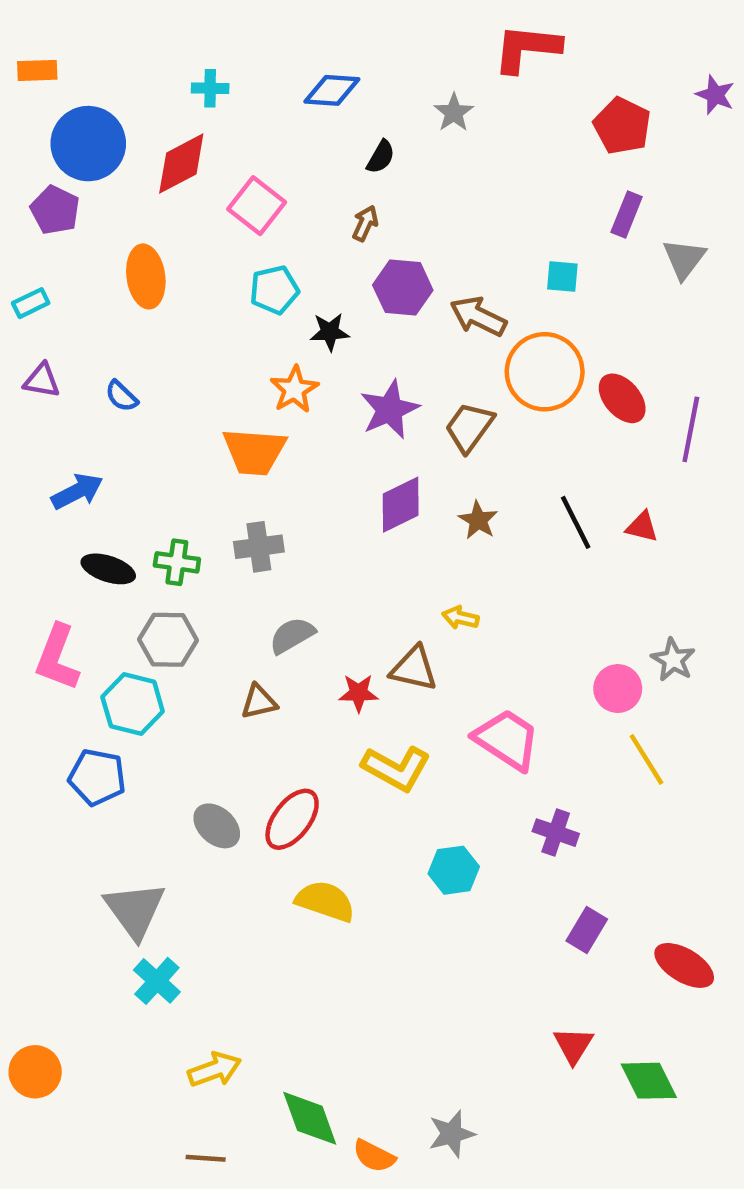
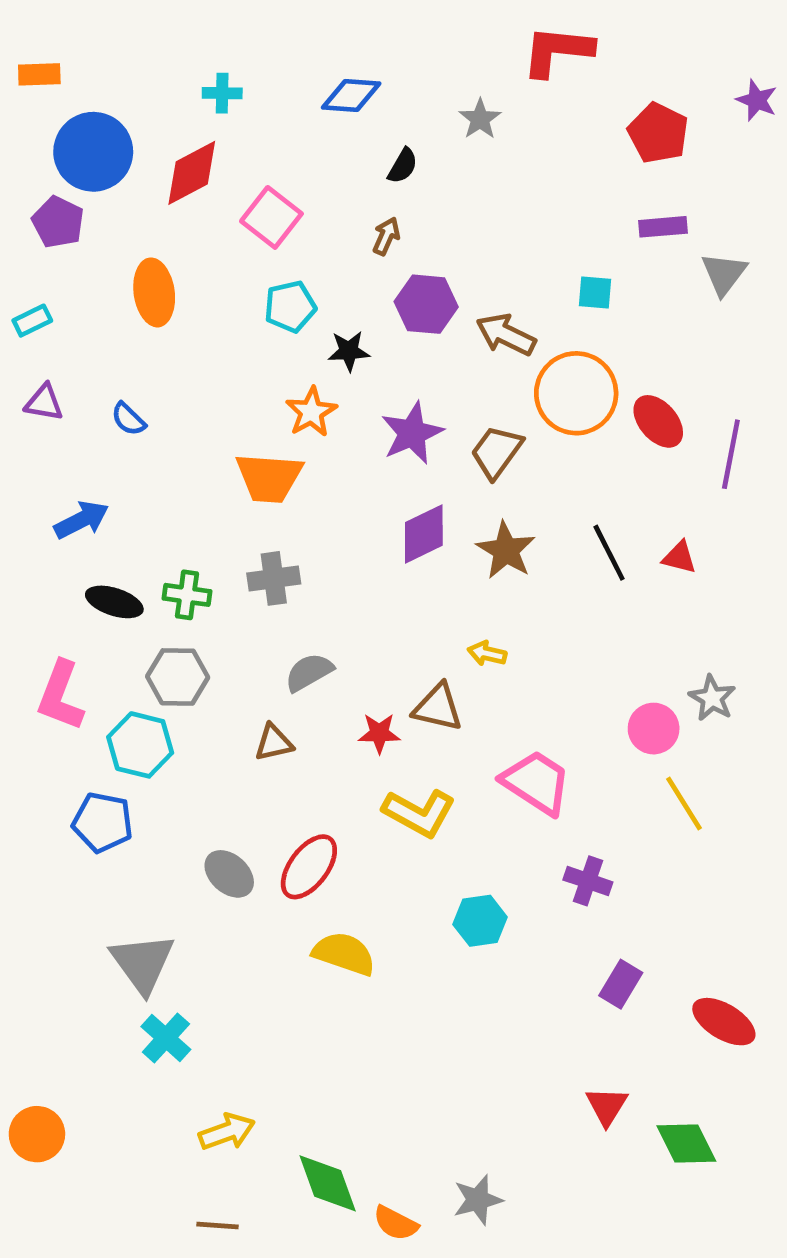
purple rectangle: (627, 214) -> (663, 227), turned 63
brown star: (478, 520) -> (506, 550), size x1.4

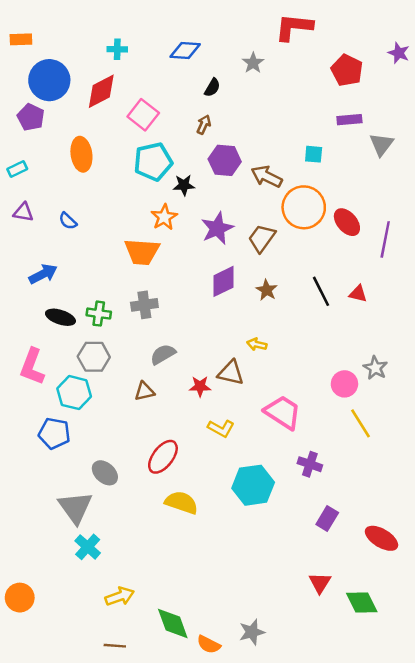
cyan pentagon: (290, 307) -> (153, 162), size x1.4
brown star: (506, 550) -> (267, 290), size x0.7
yellow L-shape: (419, 813) -> (221, 428), size x0.7
gray ellipse: (229, 874) -> (105, 473), moved
cyan hexagon: (480, 921) -> (253, 485), size x1.5

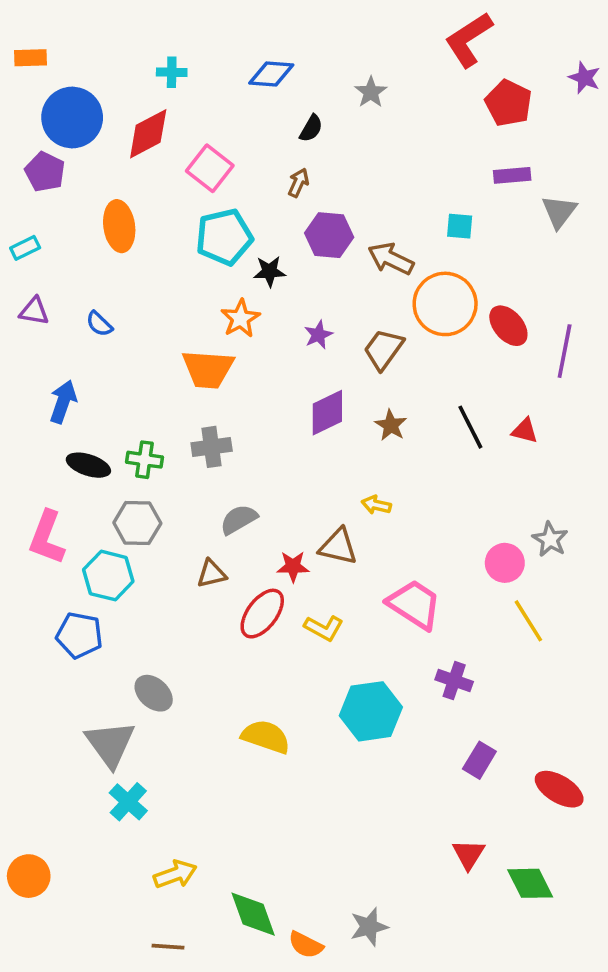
red L-shape: (294, 27) -> (469, 40), moved, turned -39
purple star: (217, 228) -> (318, 335), size x0.6
blue arrow: (43, 274) -> (63, 402), turned -44
red ellipse: (163, 457) -> (262, 614), moved

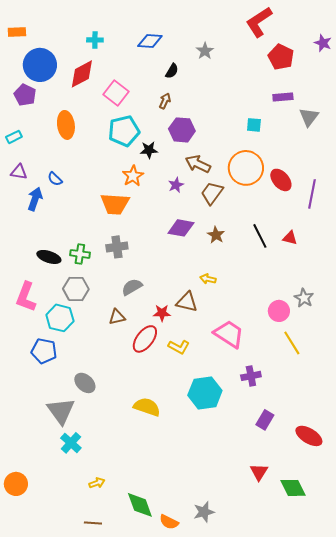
brown arrow: (391, 259) -> (198, 164), moved
blue arrow: (63, 402) -> (35, 199), moved
purple diamond: (327, 413) -> (181, 228), turned 36
purple cross: (454, 681) -> (251, 376), turned -30
yellow arrow: (175, 874) -> (97, 483), size x0.7

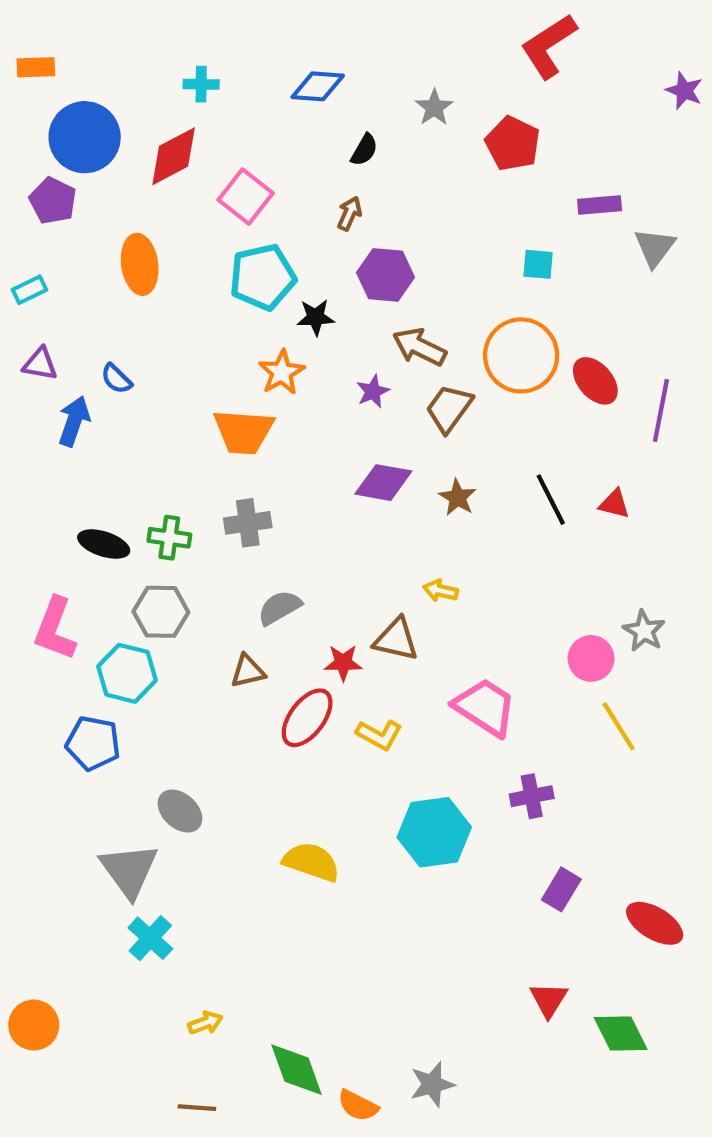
red pentagon: (281, 57) -> (513, 144), moved

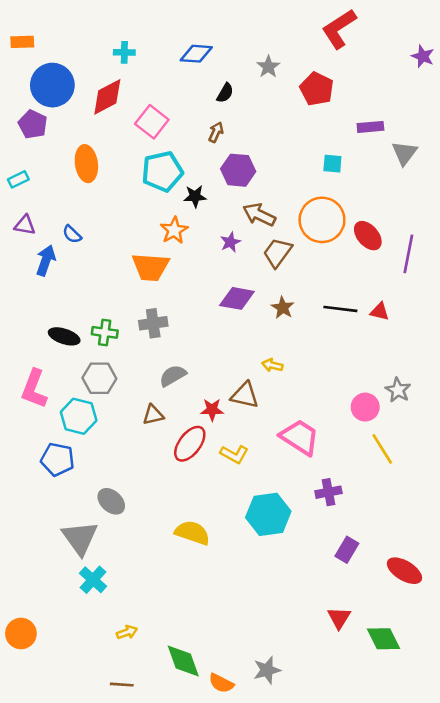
black line: (551, 500) -> (340, 309), turned -56

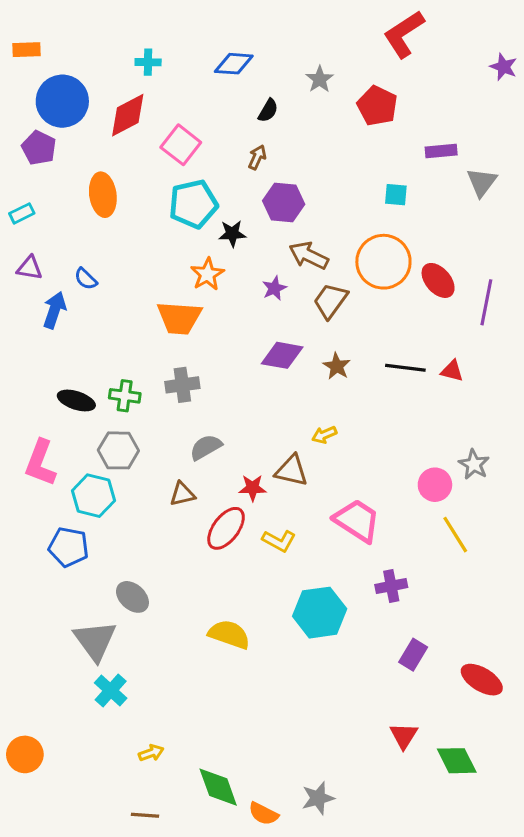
yellow arrow: (272, 365) -> (324, 435), turned -36

